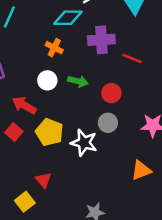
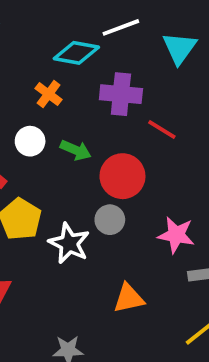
red circle: (111, 93) -> (122, 176), size x1.5
orange triangle: (141, 170) -> (129, 298), moved

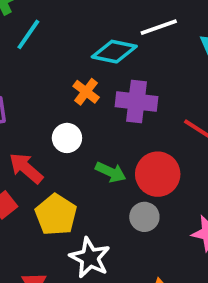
purple cross: (121, 94) -> (136, 102), moved
green arrow: (76, 150) -> (111, 172), moved
white star: (69, 243) -> (90, 258), moved

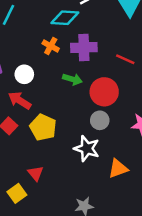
white circle: (67, 138) -> (24, 74), moved
green arrow: (111, 172) -> (72, 79), moved
white star: (90, 258) -> (87, 148), moved

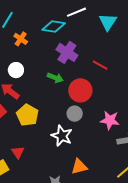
orange cross: (51, 46) -> (21, 39), moved
purple cross: (84, 48) -> (67, 52), turned 30
orange triangle: (118, 169) -> (79, 167), moved

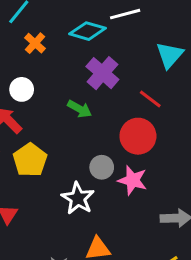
cyan triangle: (108, 22) -> (170, 55), moved
red circle: (80, 90) -> (138, 136), moved
pink star: (110, 120) -> (133, 180), moved

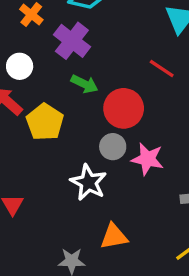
purple cross: (102, 73) -> (72, 41), moved
red circle: (138, 136) -> (124, 108), moved
yellow pentagon: (30, 160) -> (45, 122), moved

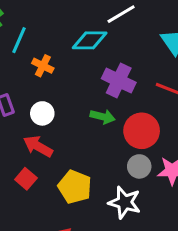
purple cross: (72, 41) -> (119, 80), moved
yellow pentagon: (45, 122) -> (75, 187), moved

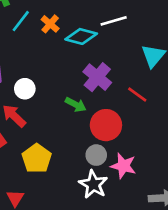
orange cross: (43, 66) -> (50, 24), moved
white star: (125, 202) -> (93, 184), moved

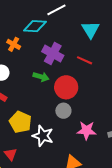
orange cross: (50, 24) -> (14, 44), moved
pink star: (123, 166) -> (87, 130), moved
white star: (93, 184) -> (43, 136), moved

